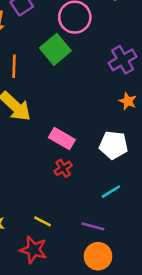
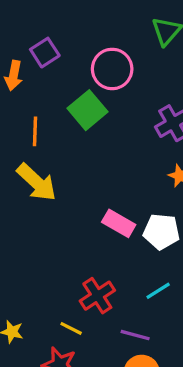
pink rectangle: (62, 139) -> (119, 223), moved
red cross: (63, 168) -> (97, 296), moved, size x1.5

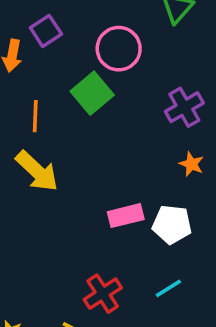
pink rectangle: (119, 223) -> (126, 216), turned -44

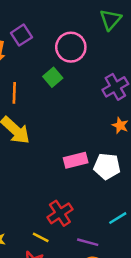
green square: (92, 93) -> (53, 77), size x0.7
cyan line: (168, 288) -> (118, 218), moved

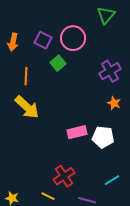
purple square: (21, 35) -> (43, 40), moved, turned -30

